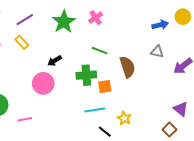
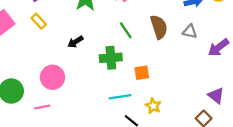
green line: (100, 51) -> (126, 30), turned 35
brown semicircle: (127, 67) -> (159, 27), moved
pink circle: (43, 83) -> (52, 77), moved
orange square: (105, 86) -> (142, 73), moved

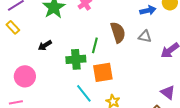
green line: (126, 30) -> (95, 45), moved, turned 49
orange square: (142, 73) -> (103, 72), size x1.5
cyan line: (120, 97) -> (84, 93), turned 60

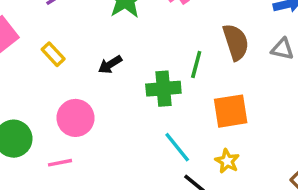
yellow rectangle: (13, 27) -> (53, 54), moved
orange square: (103, 72) -> (231, 111), moved

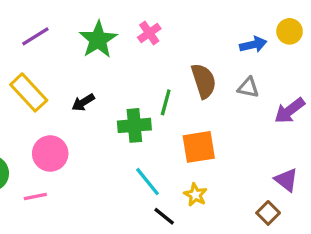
yellow rectangle: (53, 54) -> (29, 92), size x1.6

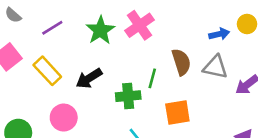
pink cross: (149, 33) -> (140, 25), size x1.6
gray triangle: (248, 87) -> (215, 67), size x1.5
black arrow: (83, 102) -> (89, 78), size x1.5

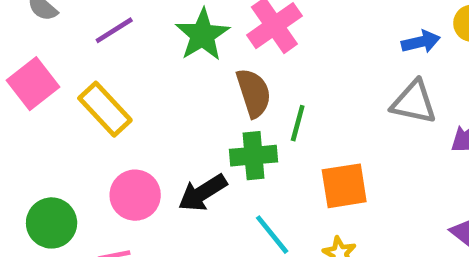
brown semicircle: (181, 62) -> (254, 93), moved
black arrow: (89, 78) -> (202, 193), moved

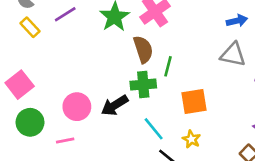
pink square: (33, 84) -> (20, 85), moved
yellow rectangle: (105, 109) -> (30, 27), moved, size x0.7

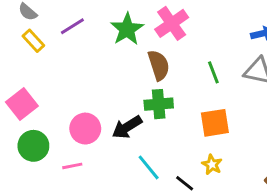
green line: (168, 66) -> (213, 72), moved, turned -36
cyan line: (154, 129) -> (149, 167), moved

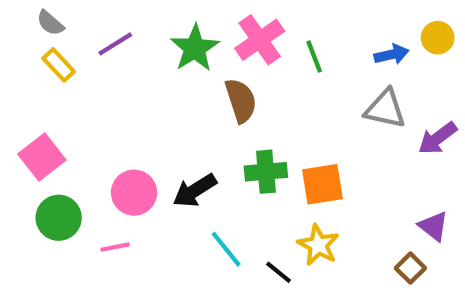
green line: (213, 72) -> (314, 57), moved
green cross: (159, 104) -> (266, 172), moved
yellow star: (212, 165) -> (318, 245), size x1.4

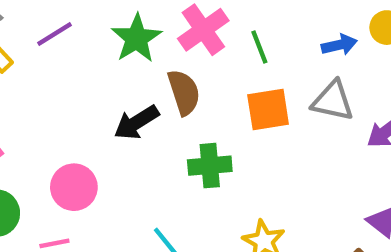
orange square: (322, 184) -> (268, 110), moved
black arrow: (195, 191) -> (136, 122), moved

